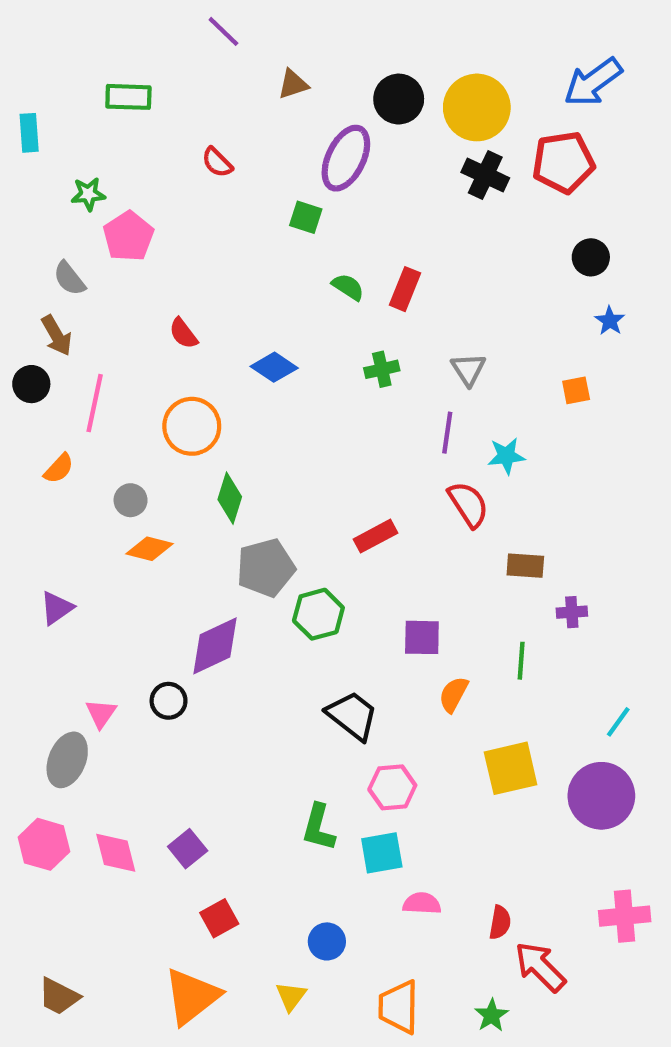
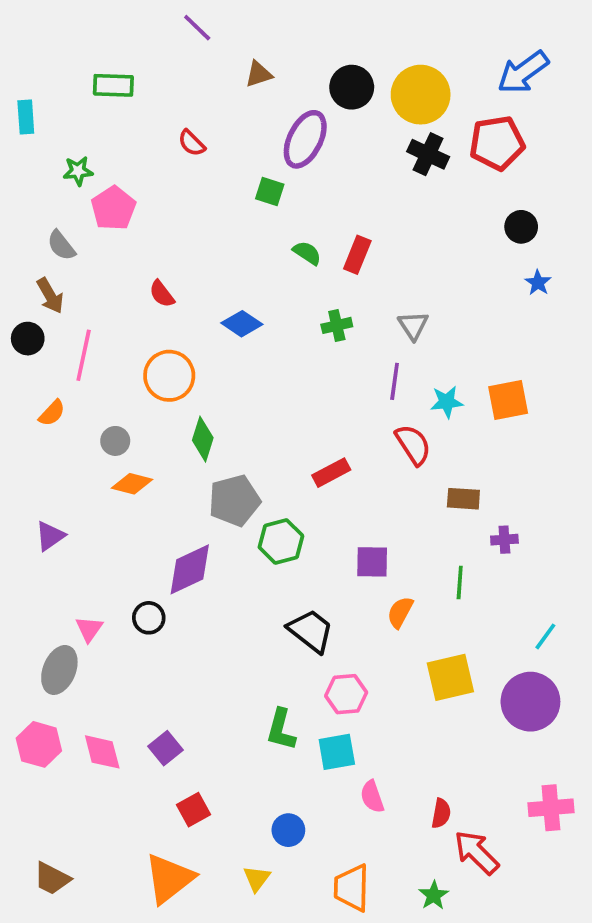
orange square: (576, 390) -> (508, 400), moved, size x1.6
pink semicircle: (422, 903) -> (372, 797), turned -112

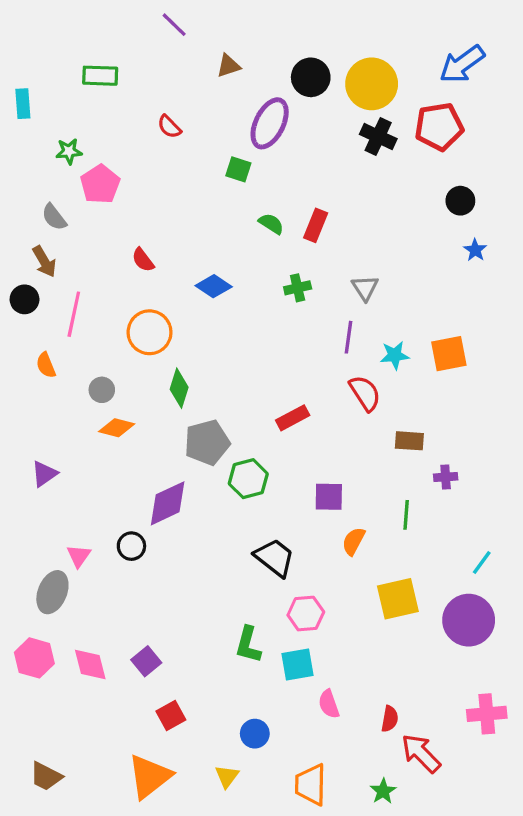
orange semicircle: (52, 413) -> (46, 365), turned 115

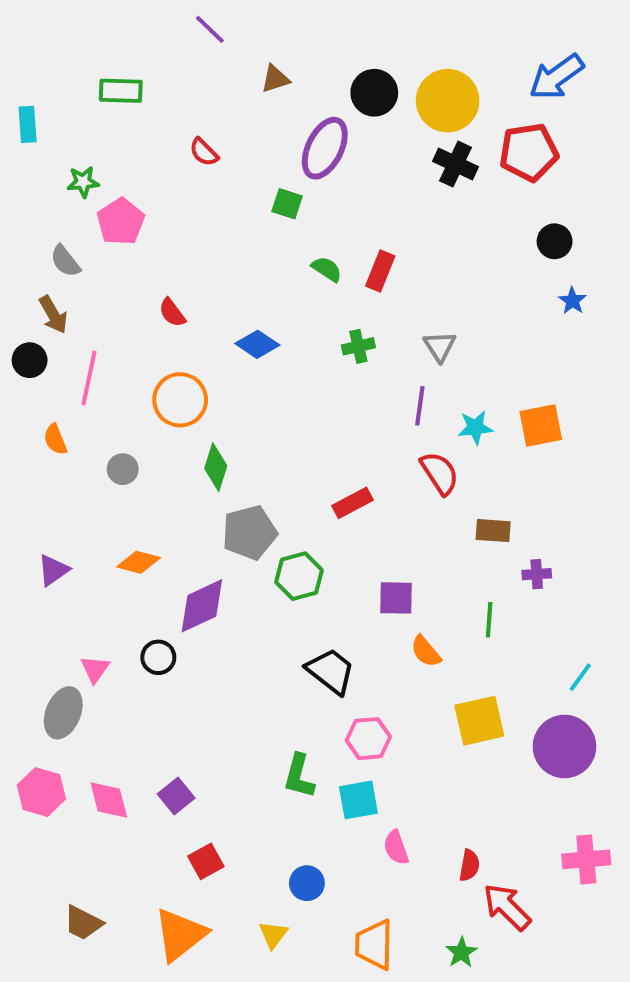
orange diamond: (117, 428) -> (139, 562), moved
orange semicircle: (353, 541) -> (426, 651), turned -68
brown trapezoid: (46, 776) -> (83, 923), moved

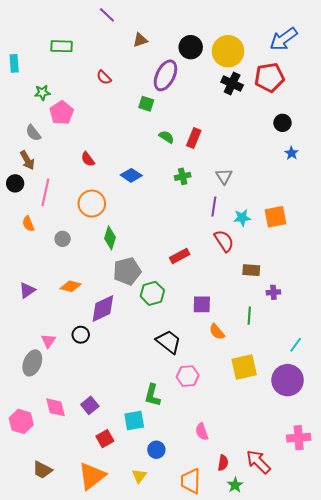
pink hexagon: (41, 792) -> (21, 421), moved
cyan square: (358, 800) -> (134, 420), moved
red semicircle: (469, 865) -> (223, 463), moved

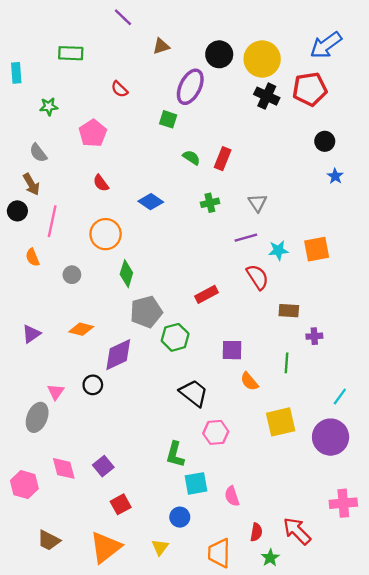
pink pentagon: (62, 113) -> (93, 133), moved
purple line: (214, 207) -> (246, 238), turned 66
cyan square: (134, 420) -> (196, 483), moved

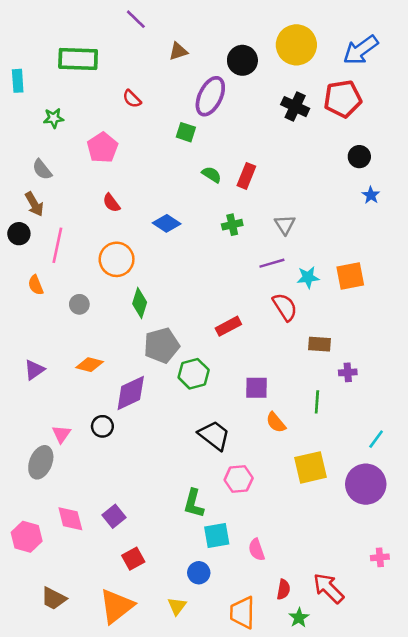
green rectangle: (71, 53) -> (78, 59), size x1.4
yellow circle: (262, 59) -> (296, 45), moved
pink cross: (343, 503) -> (380, 557), size x0.6

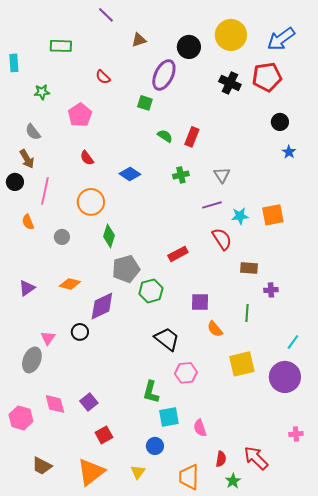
green rectangle: (78, 59) -> (61, 46), size x0.7

